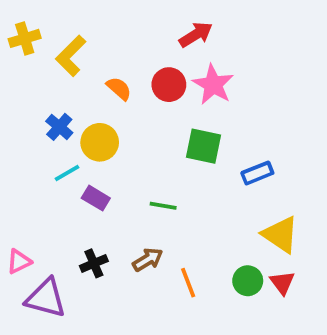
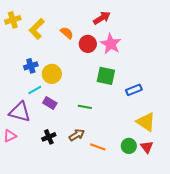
orange semicircle: (119, 88) -> (67, 33), moved
blue cross: (59, 127) -> (31, 66), turned 32
orange line: (188, 283) -> (98, 147), turned -49
purple triangle: (46, 298) -> (20, 112), moved

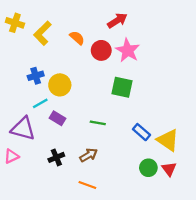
yellow cross: (13, 20) -> (15, 23), turned 35
blue rectangle: (134, 90) -> (141, 132), moved, turned 63
orange line: (98, 147) -> (87, 185), moved

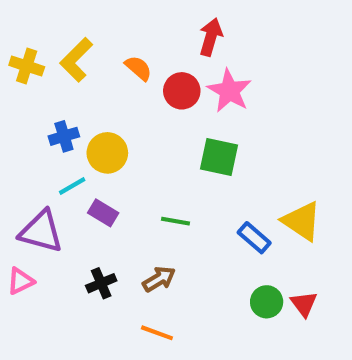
red arrow: (117, 21) -> (211, 37), turned -42
yellow cross: (15, 23) -> (27, 66), moved
yellow triangle: (168, 140) -> (302, 221), moved

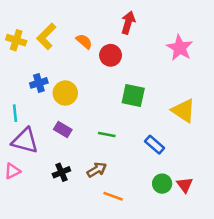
pink star: (229, 91) -> (180, 48), moved
cyan line: (72, 186) -> (15, 113), moved, turned -66
yellow triangle: (302, 221) -> (183, 111), moved
orange line: (157, 333) -> (113, 196), moved

